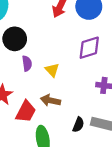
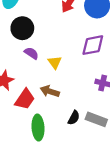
purple semicircle: (27, 63) -> (31, 53), turned -56

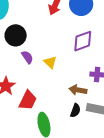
purple semicircle: (31, 53) -> (27, 57), turned 32
brown arrow: (50, 91) -> (78, 90), moved

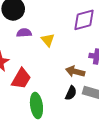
purple semicircle: (27, 57) -> (24, 33), turned -64

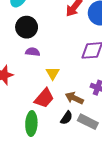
yellow triangle: (48, 40) -> (53, 73), moved
red trapezoid: (21, 79) -> (44, 98), moved

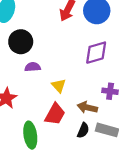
green ellipse: (31, 124) -> (30, 135), moved

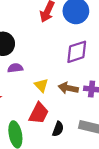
brown arrow: (87, 107) -> (68, 88), moved
black semicircle: (83, 130) -> (58, 129), moved

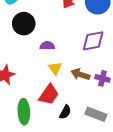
purple semicircle: (15, 68) -> (47, 46), moved

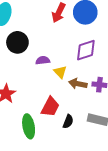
yellow triangle: (55, 68) -> (60, 72), moved

